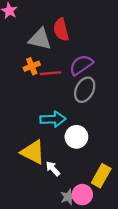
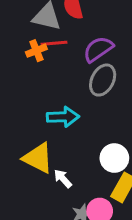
red line: (51, 73) -> (54, 43), moved
white circle: (76, 137) -> (114, 158), moved

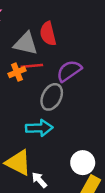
gray ellipse: (103, 80) -> (52, 97), moved

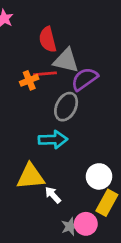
red semicircle: (48, 34) -> (48, 39), moved
gray triangle: (26, 44) -> (66, 61), moved
yellow triangle: (18, 163) -> (31, 176), turned -32

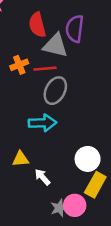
red line: (45, 74) -> (45, 69), moved
purple semicircle: (85, 79) -> (75, 29), moved, turned -48
yellow triangle: (31, 176) -> (21, 159), size x0.6

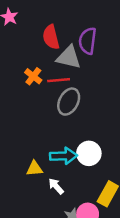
orange cross: (19, 65) -> (33, 76), turned -30
cyan arrow: (42, 123) -> (64, 156), moved
white circle: (88, 159) -> (89, 153), moved

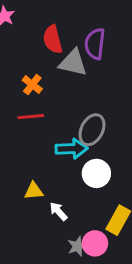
red line: (59, 80) -> (31, 117), moved
gray ellipse: (69, 102) -> (92, 130), moved
cyan arrow: (64, 156) -> (72, 149), moved

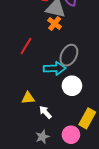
orange cross: (32, 85) -> (55, 24), moved
red line: (31, 117) -> (26, 46), turned -54
gray star: (77, 246) -> (42, 137), moved

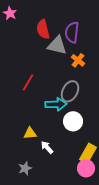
orange cross: (55, 24) -> (78, 60), moved
pink circle: (71, 135) -> (86, 168), moved
gray star: (42, 137) -> (25, 168), moved

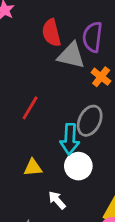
cyan arrow: (56, 104) -> (70, 139), turned 95
white circle: (73, 121) -> (78, 166), moved
yellow triangle: (30, 133) -> (33, 168), moved

